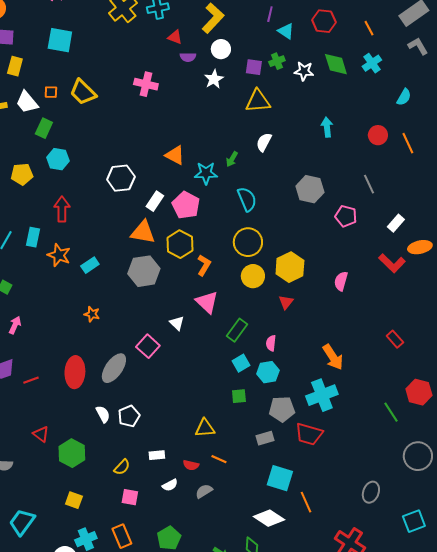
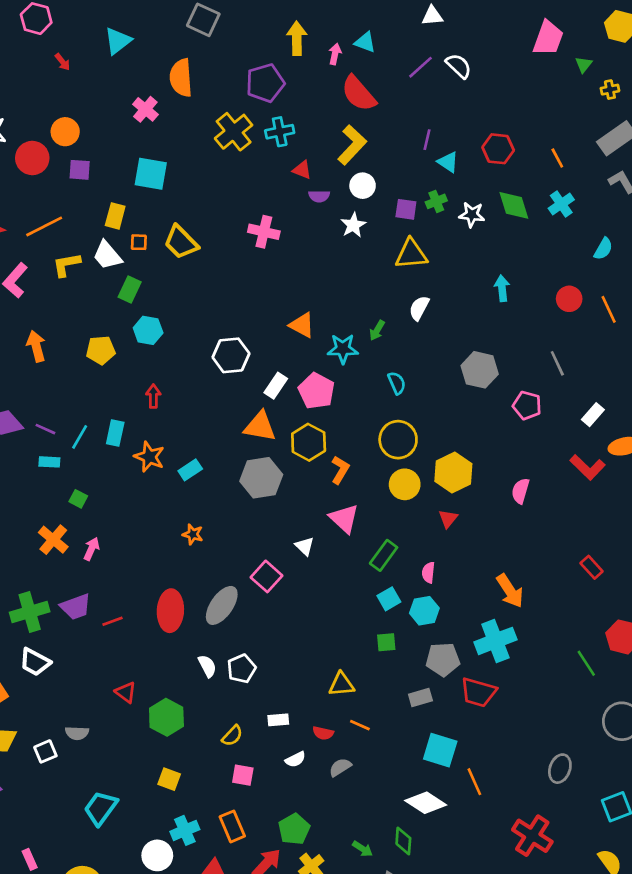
yellow rectangle: (15, 66) -> (115, 216), moved
cyan semicircle: (247, 199) -> (397, 383), size x0.7
red arrow: (62, 209) -> (153, 396), size x0.7

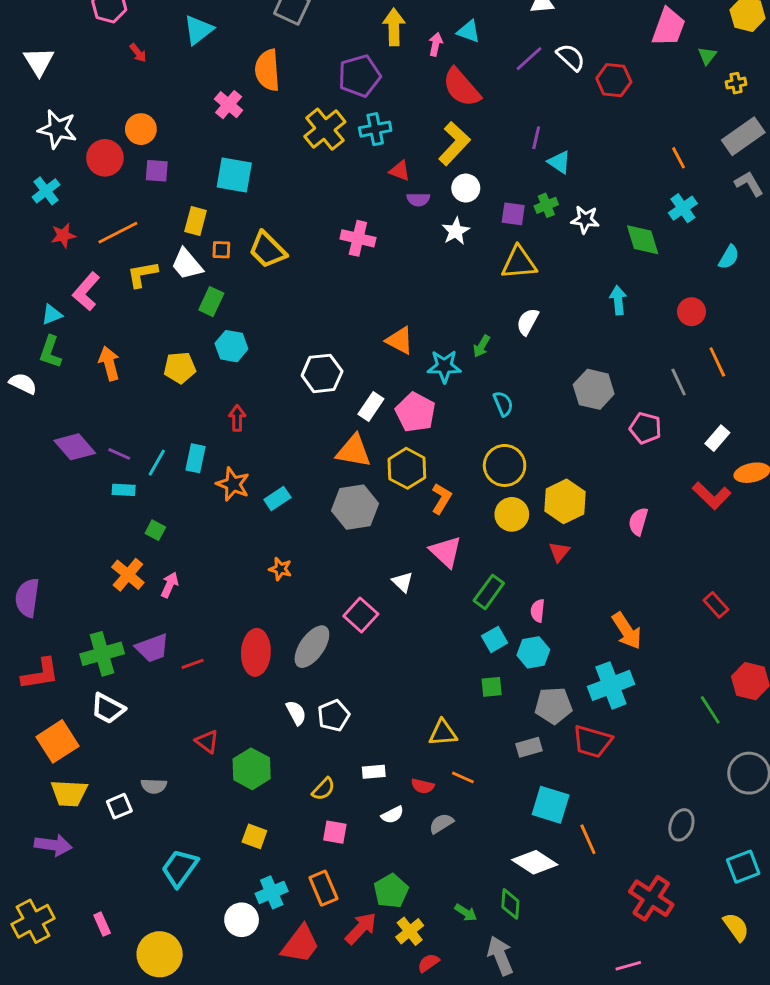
red hexagon: (498, 149) -> (614, 80), moved
green diamond: (514, 205) -> (643, 240), moved
orange line: (609, 309) -> (717, 362), moved

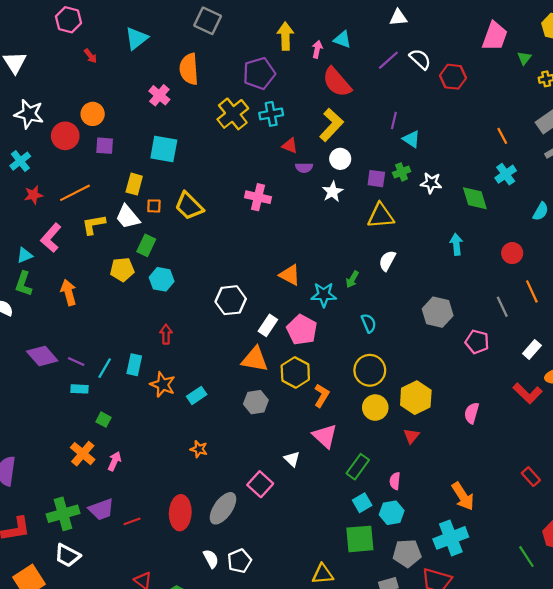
yellow pentagon: (180, 368) -> (122, 269), moved
gray hexagon: (355, 507) -> (256, 402), size x0.7
green square: (492, 687) -> (360, 539), size x1.8

